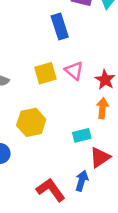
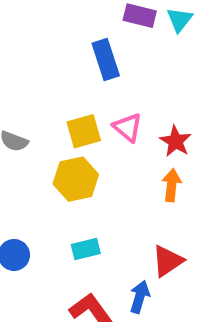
yellow hexagon: (31, 122) -> (76, 179), moved
cyan rectangle: (82, 135) -> (86, 249), moved

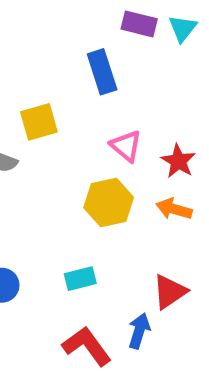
yellow square: (84, 131) -> (39, 122), moved
yellow hexagon: (76, 179) -> (109, 202), moved
orange arrow: (172, 185) -> (174, 209), turned -80

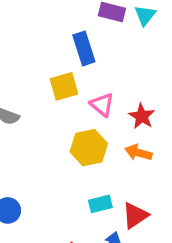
yellow square: (39, 122) -> (64, 86), moved
cyan rectangle: (80, 279) -> (100, 204), moved

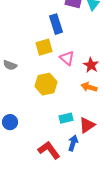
yellow hexagon: (89, 148) -> (46, 84), moved

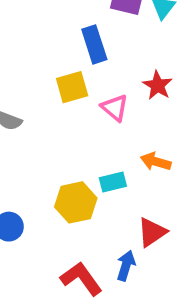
red star: (91, 65) -> (157, 85), moved
yellow hexagon: (46, 84) -> (76, 202), moved
cyan rectangle: (66, 118) -> (113, 182), moved

